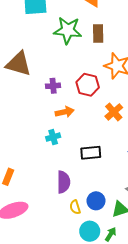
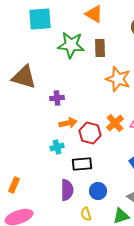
red hexagon: (88, 85) -> (90, 133), moved
black rectangle: (91, 153) -> (82, 164), moved
blue circle: (96, 201) -> (98, 191), moved
yellow semicircle: (75, 207) -> (86, 214), moved

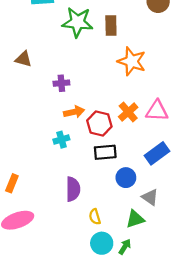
brown triangle: (24, 77) -> (23, 59), size x0.6
black rectangle: (82, 164) -> (105, 152), moved
blue circle: (98, 191) -> (126, 178), moved

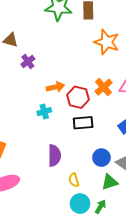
purple cross: (61, 83) -> (28, 62), moved, turned -32
blue circle: (126, 178) -> (101, 158), moved

